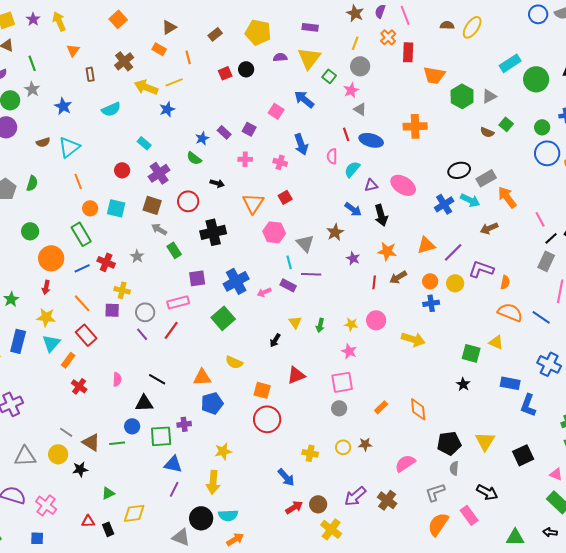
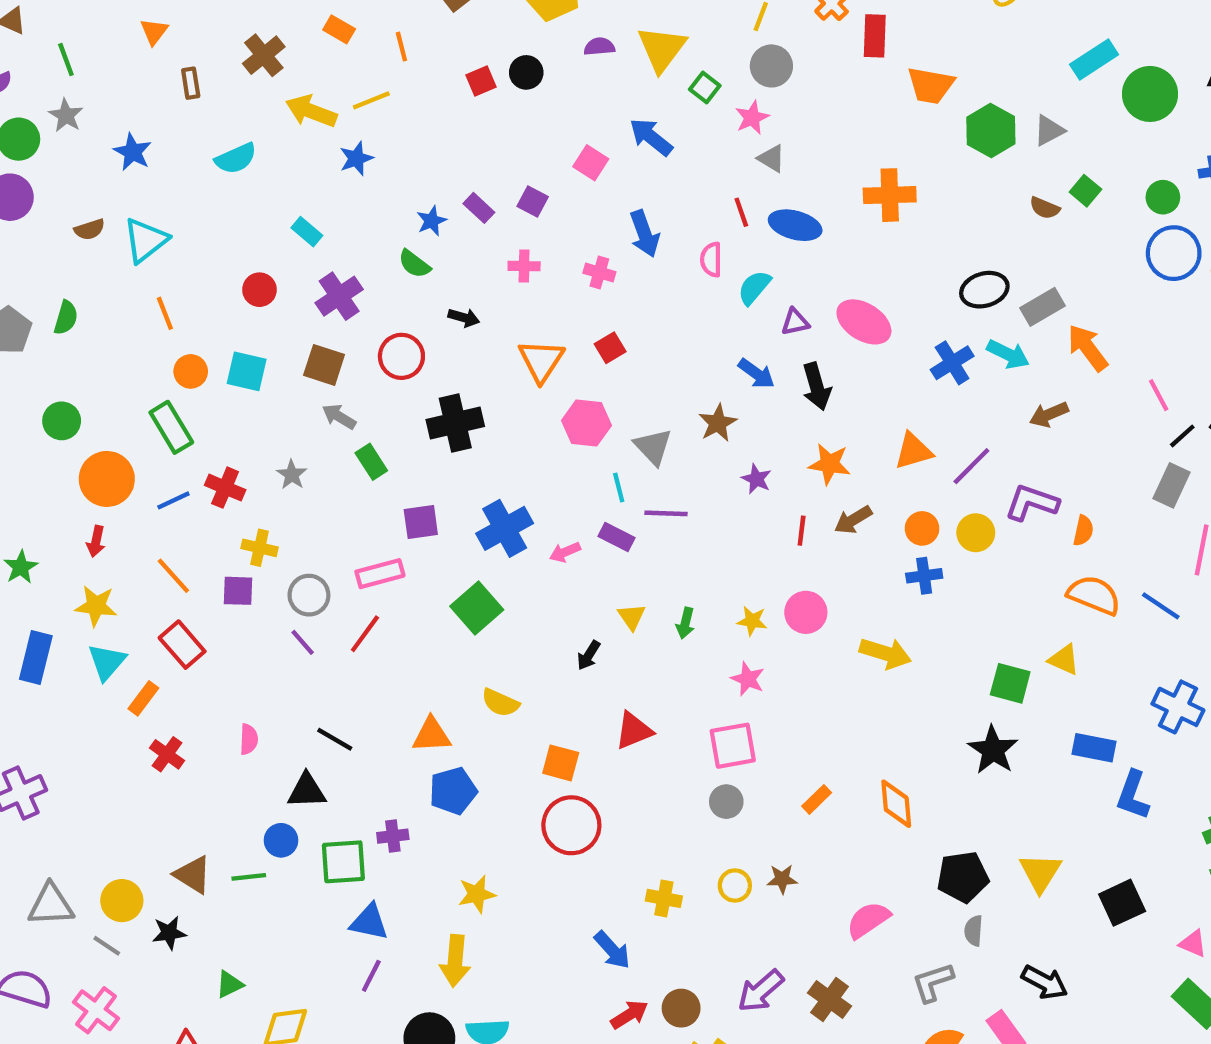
black star: (463, 384) -> (993, 750), size x1.6
gray line: (66, 432) -> (107, 946), moved

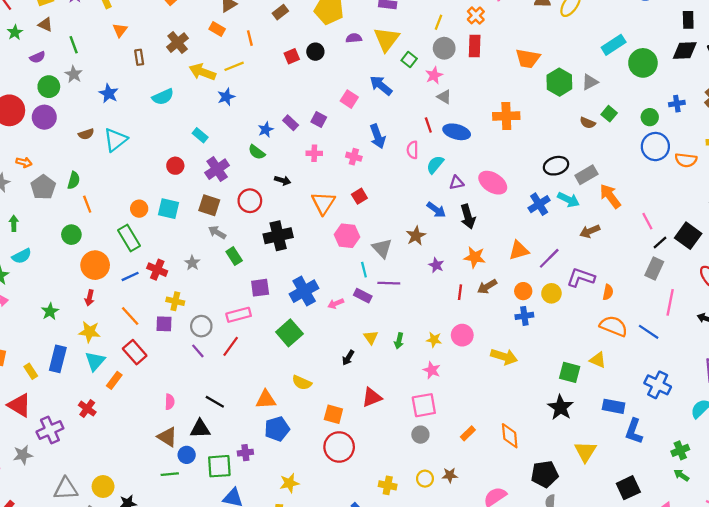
red rectangle: (875, 36) -> (475, 46), moved
orange line: (165, 313) -> (87, 204), moved
red cross: (167, 754) -> (87, 409), moved
yellow triangle: (1040, 873) -> (585, 451), moved
brown triangle: (193, 875) -> (167, 437), moved

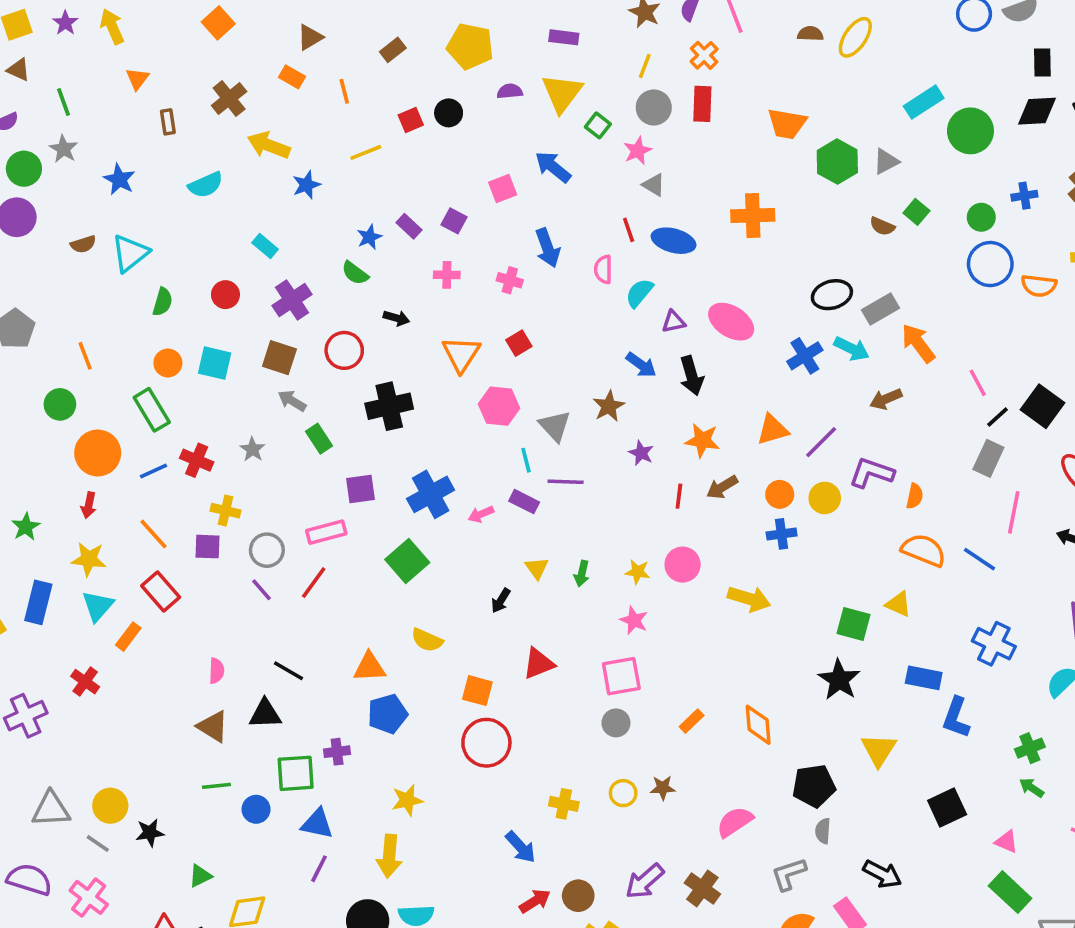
yellow line: (234, 66) -> (366, 152), moved
pink square: (349, 99) -> (503, 188), turned 36
green semicircle: (74, 180) -> (162, 302), moved
blue circle: (187, 455) -> (256, 809), moved

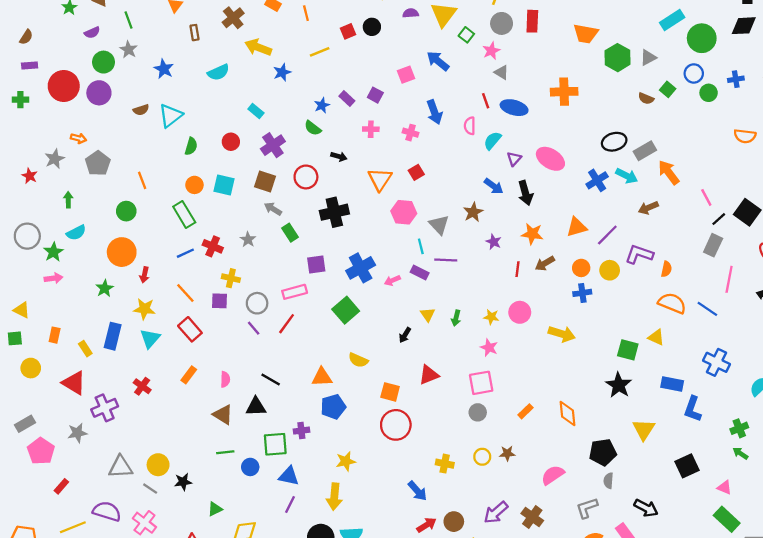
blue circle: (990, 264) -> (694, 73), moved, size x0.7
purple triangle: (674, 322) -> (514, 159), turned -35
orange circle: (98, 453) -> (122, 252), moved
orange rectangle: (128, 637) -> (189, 375), moved

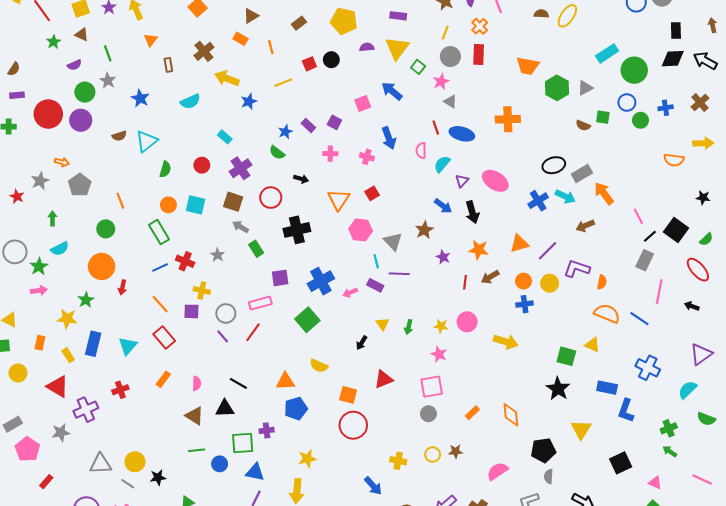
green square: (668, 89) -> (603, 117), turned -32
yellow star: (144, 309) -> (67, 319), moved
red cross: (142, 386) -> (120, 390), turned 35

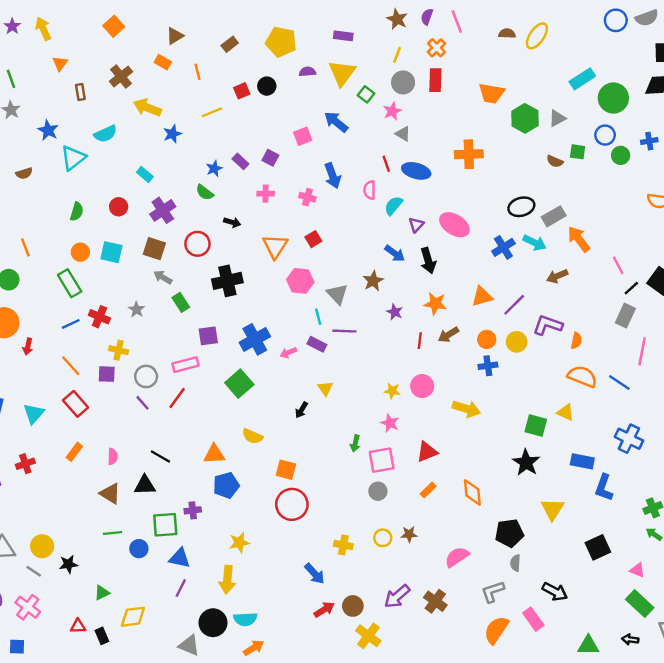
cyan triangle: (146, 141) -> (73, 158), moved
green arrow: (409, 327) -> (355, 443), moved
red triangle: (384, 379) -> (427, 452), moved

